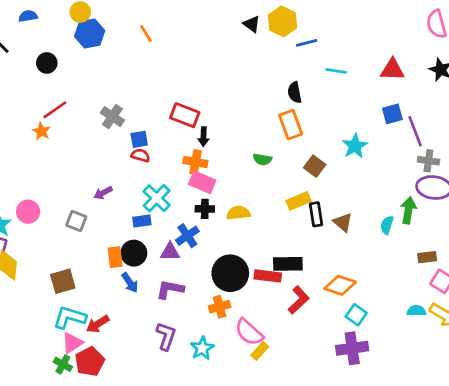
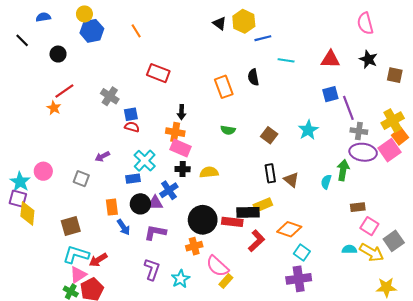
red rectangle: (185, 115) -> (158, 73), moved
orange rectangle: (291, 125) -> (224, 87), moved
cyan star: (355, 146) -> (308, 130), moved
yellow rectangle: (299, 201) -> (263, 205), moved
black circle: (134, 253) -> (140, 204), moved

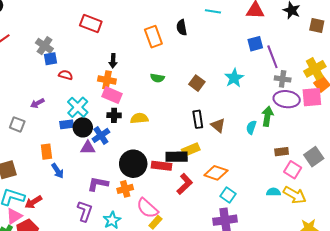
blue square: (131, 114) -> (50, 59), moved
pink square: (389, 150) -> (312, 97), turned 30
black circle: (140, 204) -> (83, 127), moved
purple L-shape: (155, 232) -> (98, 184), moved
gray square: (394, 241) -> (314, 157), moved

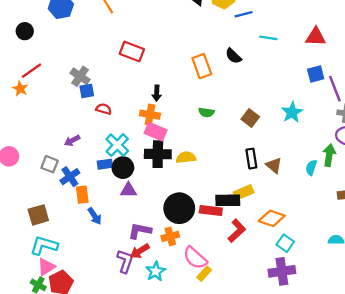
black semicircle: (182, 28) -> (233, 56), turned -35
black cross: (114, 115) -> (158, 154), size x1.6
blue cross: (101, 135) -> (70, 177), moved
red arrow: (33, 202) -> (140, 251), moved

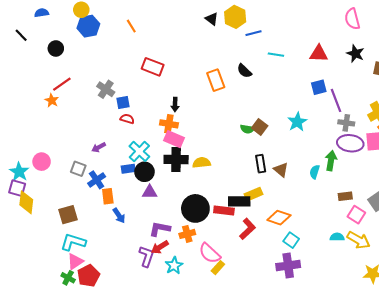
blue square: (87, 91) -> (123, 102), moved
green semicircle: (206, 112) -> (247, 129), moved

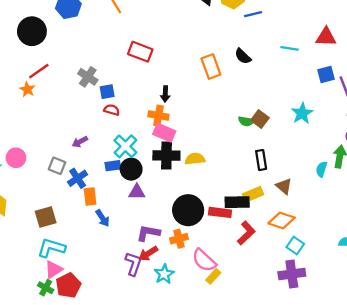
black circle: (56, 48) -> (32, 31), size x1.6
cyan line: (276, 55) -> (290, 48), moved
brown triangle: (281, 170) -> (284, 186), moved

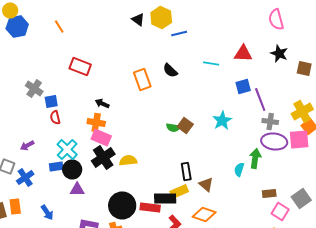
black arrow: (165, 94) -> (102, 104), turned 112
red semicircle: (112, 110) -> (55, 118), turned -120
black cross: (166, 155) -> (103, 158), turned -35
black rectangle: (261, 160) -> (186, 172), moved
orange rectangle: (90, 197) -> (15, 206), moved

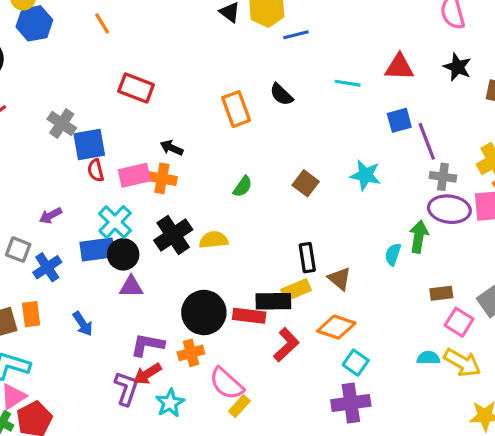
blue square: (51, 102) -> (89, 145), size x1.5
cyan star: (222, 120) -> (365, 175), turned -30
green semicircle: (173, 128) -> (243, 187), moved, turned -64
pink rectangle: (101, 138) -> (134, 175), moved, turned -36
blue rectangle: (56, 166) -> (97, 250), size x1.5

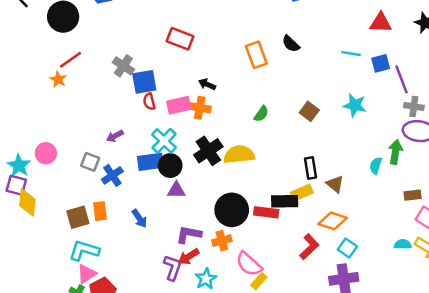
cyan line: (348, 83) -> (351, 54), moved
yellow semicircle: (214, 240) -> (239, 154), size x1.4
red L-shape: (286, 345) -> (309, 247), moved

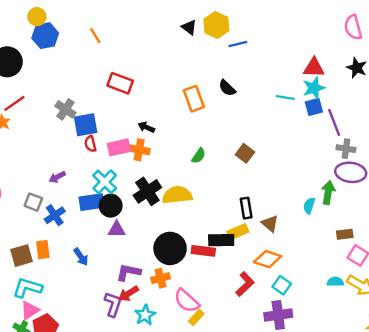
cyan star: (355, 105) -> (314, 88), moved, turned -30

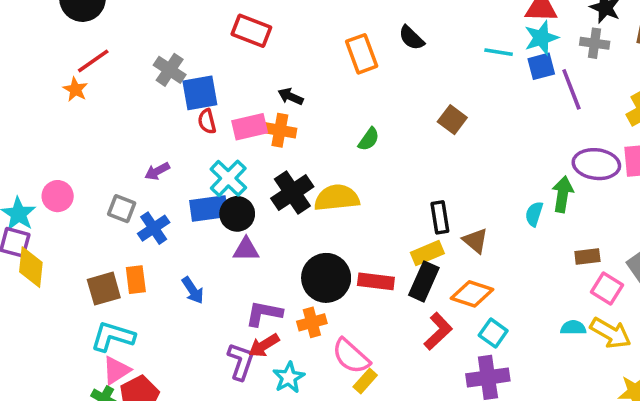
gray cross: (346, 149) -> (595, 43), moved
brown square: (245, 153) -> (452, 120), moved
black rectangle: (221, 240) -> (424, 281), moved, turned -65

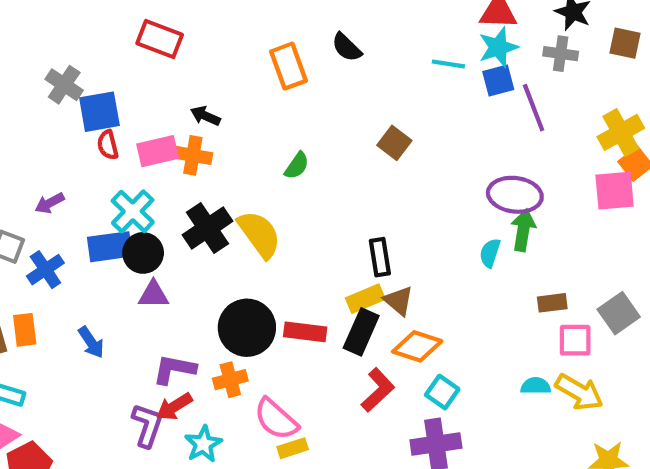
purple ellipse: (596, 164) -> (515, 195), moved
yellow semicircle: (337, 198) -> (259, 234), turned 60
brown triangle: (475, 241) -> (399, 301), moved
pink square: (607, 289) -> (575, 340), turned -32
yellow rectangle: (365, 381) -> (293, 448), turned 30

